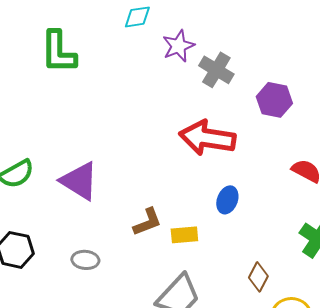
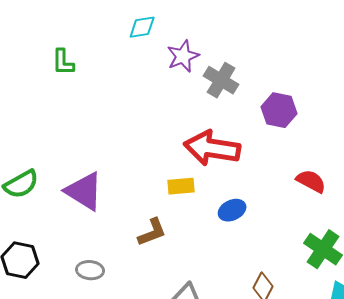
green L-shape: (58, 52) -> (63, 62), size x0.6
blue ellipse: (227, 200) -> (232, 210), turned 44
yellow rectangle: (184, 235) -> (181, 186), moved

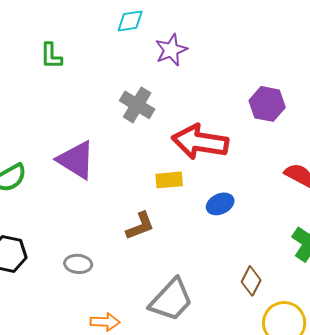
gray cross: (221, 80) -> (137, 105), moved
purple triangle: (84, 191) -> (76, 160), moved

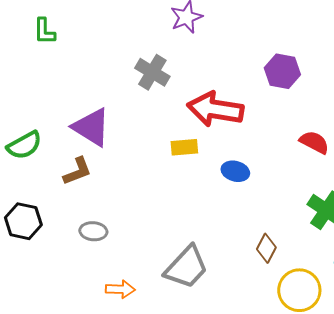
green L-shape: (51, 56) -> (44, 31), moved
blue ellipse: (220, 204) -> (235, 171), turned 40
brown L-shape: (140, 226) -> (77, 171), moved

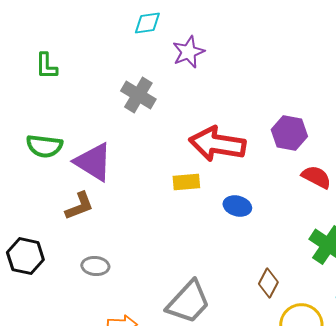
purple hexagon: (282, 71) -> (289, 133), moved
gray cross: (152, 72) -> (138, 95), moved
green semicircle: (24, 145) -> (44, 146), moved, turned 36

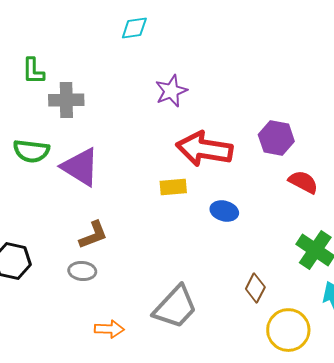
purple star: (188, 52) -> (171, 91), moved
gray cross: (138, 95) -> (66, 100), moved, turned -32
brown L-shape: (79, 206) -> (93, 235), moved

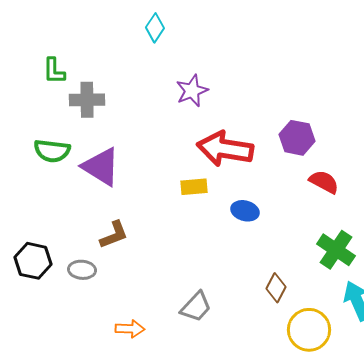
cyan diamond: (134, 28) -> (155, 28), turned -48
gray ellipse: (82, 271) -> (82, 270), moved
gray trapezoid: (175, 307) -> (196, 307), size x0.7

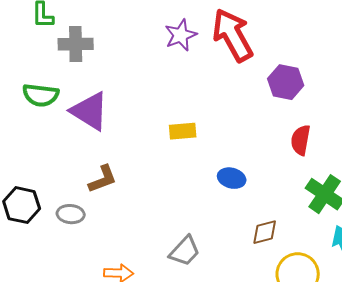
red arrow: (225, 149) -> (233, 35), moved, turned 52
red semicircle: (324, 182) -> (301, 140), moved, turned -108
blue ellipse: (245, 211) -> (232, 178), moved
brown diamond: (276, 288) -> (265, 232), turned 48

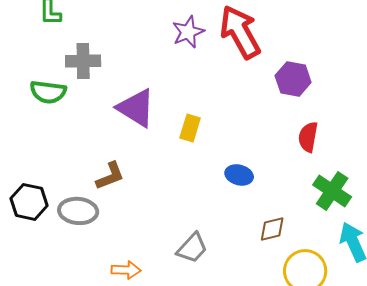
gray cross: (76, 44) -> (83, 61), moved
purple triangle: (90, 111) -> (136, 108), moved
yellow rectangle: (183, 131) -> (190, 128), turned -68
gray ellipse: (71, 214) -> (78, 211), size x1.4

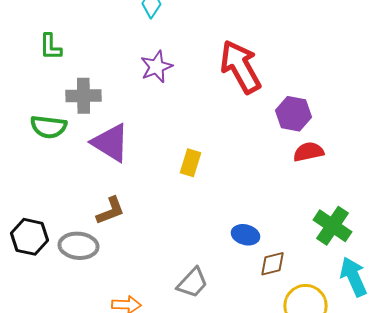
purple star: (188, 32) -> (156, 67), moved
purple triangle: (136, 108) -> (110, 143), moved
red semicircle: (308, 137) -> (308, 152), moved, turned 68
blue ellipse: (239, 175) -> (246, 235), moved

